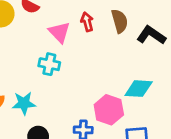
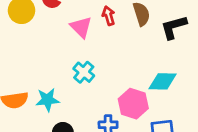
black L-shape: (151, 35) -> (174, 27), turned -48
cyan cross: (49, 64) -> (84, 72), moved, turned 30

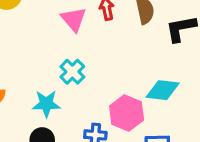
cyan star: (47, 100) -> (46, 104), moved

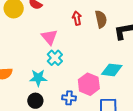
pink triangle: (74, 19) -> (49, 37), moved

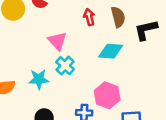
cyan diamond: (112, 70) -> (111, 51), moved
cyan star: (38, 78) -> (39, 79), moved

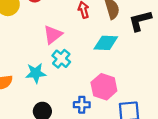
pink triangle: (57, 41) -> (53, 35), turned 36

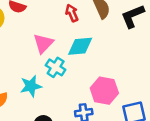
cyan diamond: (106, 43) -> (80, 46), moved

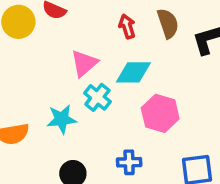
pink hexagon: (104, 91) -> (160, 113), moved

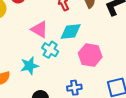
pink triangle: (84, 63) -> (40, 29), turned -42

